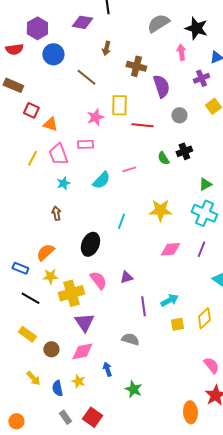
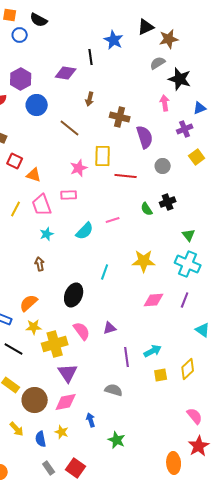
gray semicircle: (158, 23) -> (158, 63), moved, size x0.7
green triangle: (205, 184) -> (189, 235), turned -40
brown circle: (51, 349) -> (35, 400), size x1.6

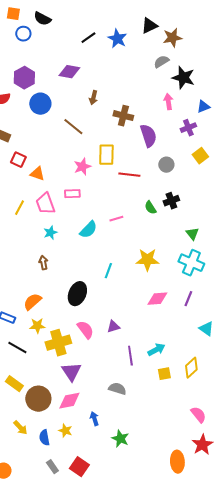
black line: (91, 57) -> (88, 38), moved, turned 63

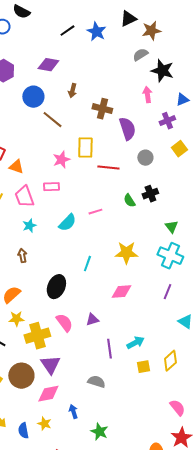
blue circle: (40, 104) -> (33, 97), moved
pink diamond: (157, 299) -> (121, 292), moved
brown circle: (38, 399) -> (21, 376), moved

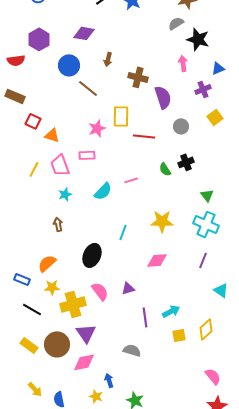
yellow star: (44, 424) -> (96, 396), moved

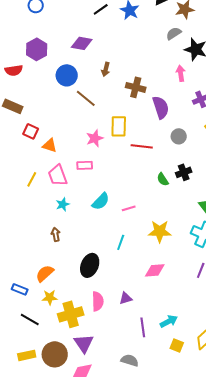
pink line: (131, 180) -> (129, 208), moved
pink semicircle: (100, 291) -> (98, 301), turned 36
yellow square: (179, 335) -> (177, 345), turned 32
yellow rectangle: (29, 345) -> (27, 355), turned -48

